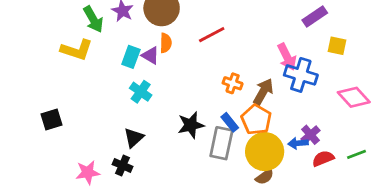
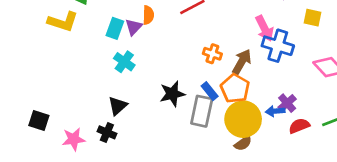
purple triangle: (150, 55) -> (134, 27), turned 42
black square: (52, 120) -> (39, 120), moved, turned 35

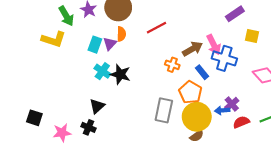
brown arrow: (242, 62) -> (192, 49), moved, turned 30
blue rectangle: (210, 91) -> (202, 72), moved
black star: (172, 94) -> (120, 74), moved, turned 30

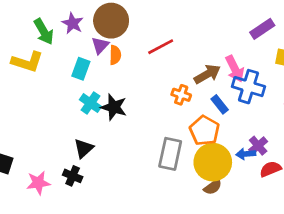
purple triangle: (110, 44) -> (100, 45), moved

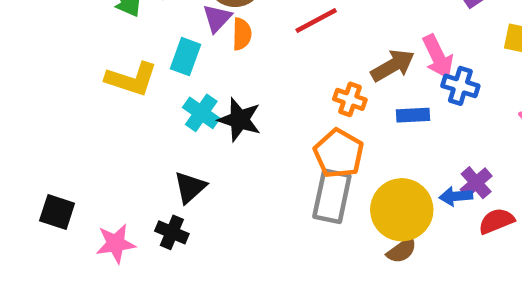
yellow L-shape: (27, 62) -> (131, 79), moved
blue cross: (248, 87) -> (460, 86), size x0.7
blue rectangle: (220, 104) -> (413, 115), turned -54
orange pentagon: (205, 131) -> (339, 153), moved

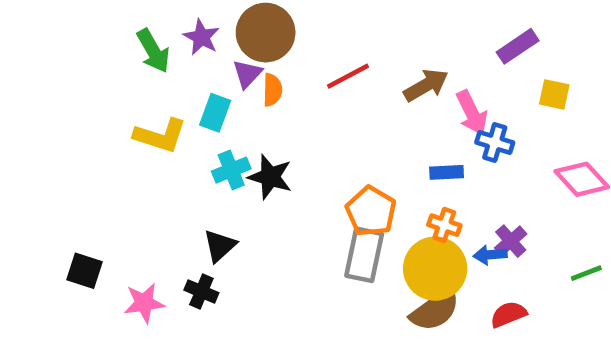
brown arrow: (393, 66) -> (426, 85), moved
orange cross: (350, 99) -> (444, 225), moved
cyan cross: (201, 113) -> (231, 170), turned 33
red semicircle: (496, 221) -> (508, 314), moved
brown semicircle: (402, 250) -> (435, 310), size x1.6

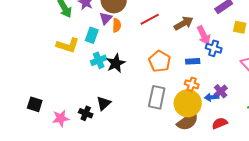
black star: (270, 177) -> (116, 63), turned 30
orange pentagon: (371, 211) -> (160, 61), moved
black triangle: (220, 246) -> (104, 103), moved

